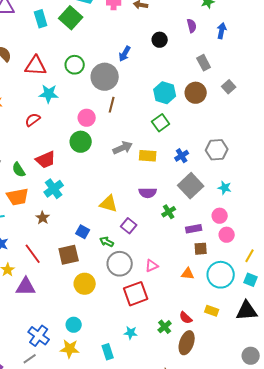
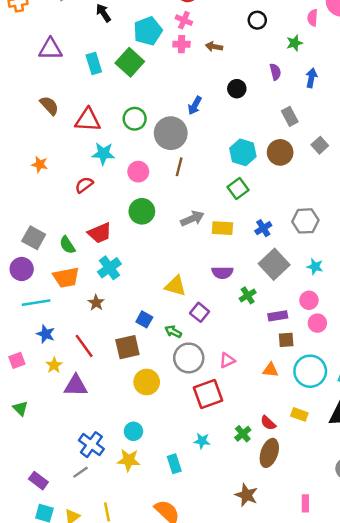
pink circle: (87, 118) -> (138, 172), moved

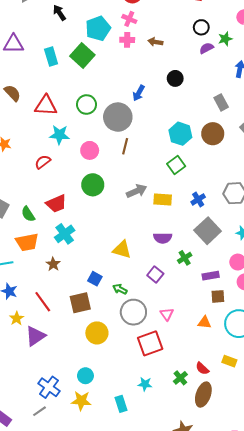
black circle: (257, 20) -> (201, 27), moved
purple semicircle: (275, 72) -> (206, 48), moved, turned -104
purple square: (200, 312) -> (155, 275), moved
pink triangle: (227, 360) -> (167, 314), turned -40
purple triangle: (76, 386) -> (35, 336), turned -35

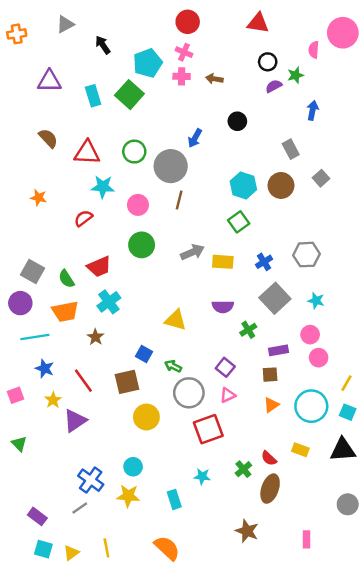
purple square: (155, 275) -> (225, 367), moved
brown square: (218, 296) -> (270, 375), moved
pink triangle: (167, 314) -> (228, 395), turned 40
orange triangle: (204, 323) -> (271, 405), turned -40

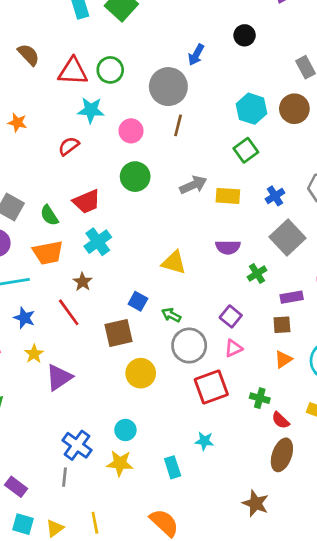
green circle: (134, 152) -> (110, 70), moved
red line: (83, 381) -> (69, 312), moved
green cross: (243, 469) -> (260, 398), moved, turned -35
gray line: (80, 508) -> (65, 477), turned -49

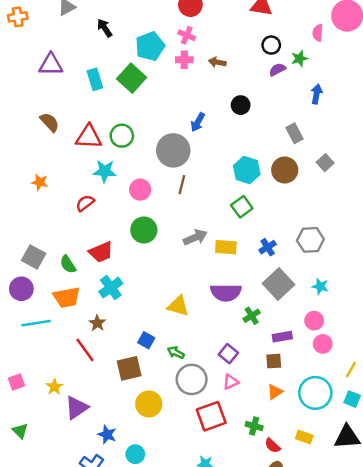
purple semicircle: (228, 247) -> (226, 292), size x1.4
blue star: (24, 318) -> (107, 435), moved

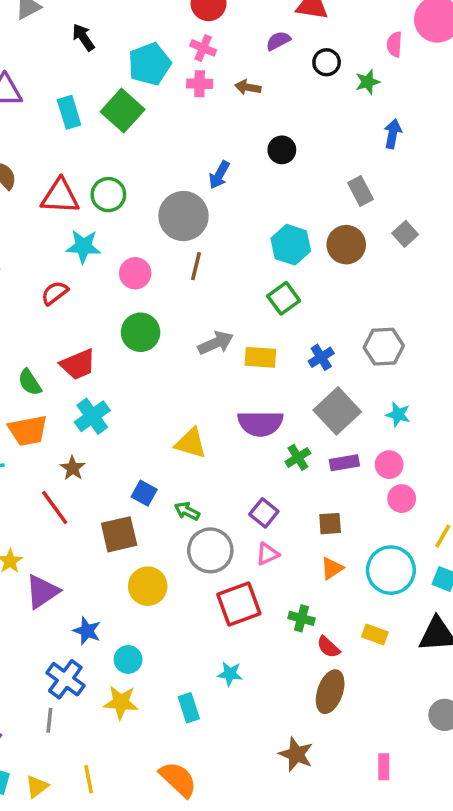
purple semicircle: (277, 70) -> (278, 41), moved
purple rectangle: (282, 337) -> (344, 463), moved

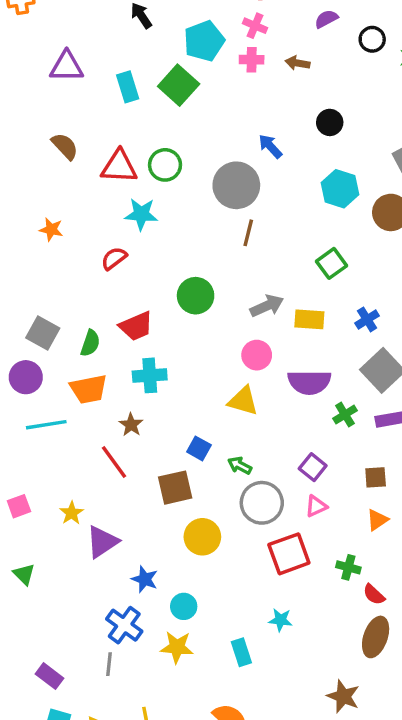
blue arrow: (219, 175) -> (270, 146), turned 108
cyan hexagon: (291, 245) -> (340, 189), moved
pink circle: (135, 273) -> (257, 355), moved
green semicircle: (30, 382) -> (90, 343), turned -128
cyan cross: (92, 416) -> (150, 375), turned 32

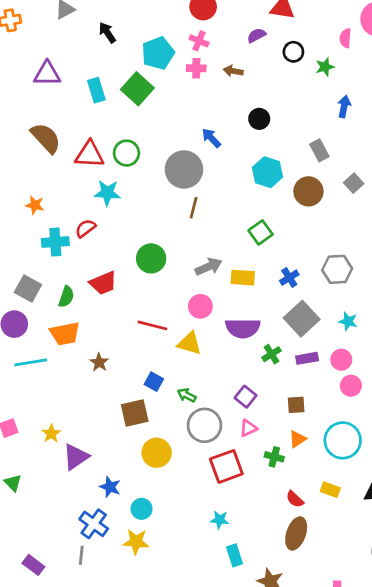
brown semicircle: (65, 146) -> (46, 138), size x1.4
cyan cross: (150, 375) -> (55, 242), moved
red line: (114, 462) -> (152, 325), moved, turned -40
green cross: (348, 567) -> (274, 457), moved
cyan rectangle: (241, 652) -> (235, 555), moved

